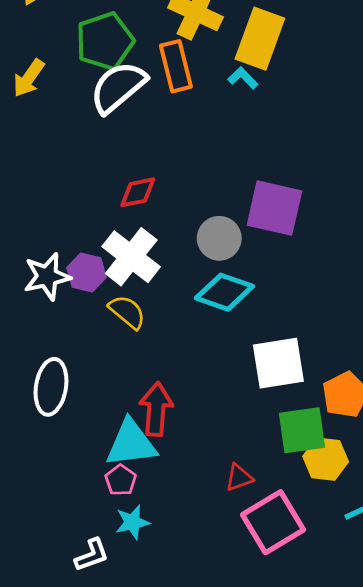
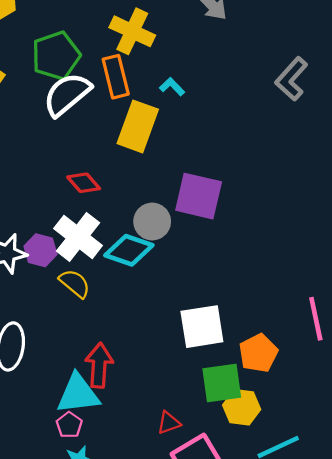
yellow rectangle: (260, 39) -> (138, 126), moved
red diamond: (138, 192) -> (84, 183), turned 60
cyan diamond: (224, 292) -> (129, 250), moved

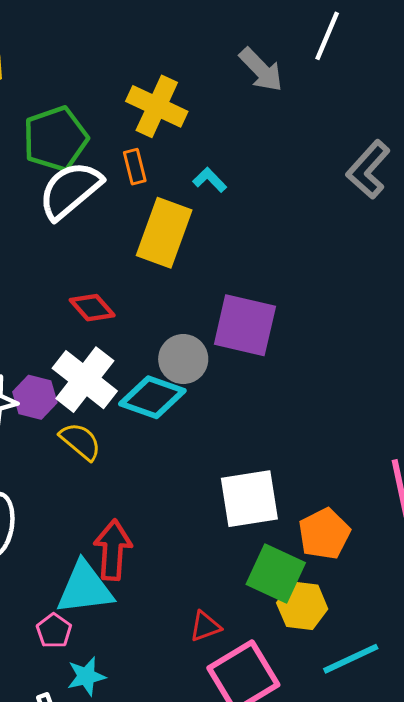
orange rectangle: (116, 77) -> (135, 167), size x0.6
green square: (222, 383) -> (276, 574), turned 33
pink pentagon: (69, 425) -> (54, 631), moved

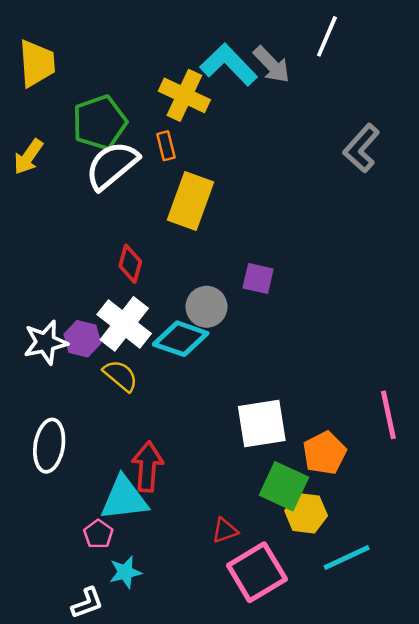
cyan L-shape: (210, 180) -> (229, 65), moved, size x2.0
red diamond: (92, 308) -> (130, 264), turned 57
purple square: (245, 325) -> (258, 278), size x0.6

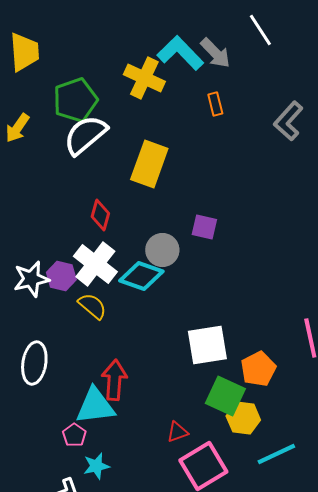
white line: (327, 36) -> (260, 30), turned -56
orange rectangle: (166, 146) -> (215, 104), moved

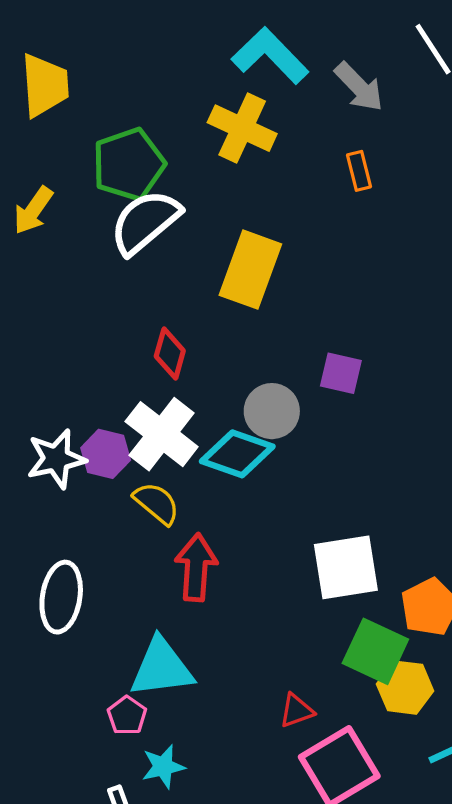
cyan L-shape: (180, 53) -> (270, 56), moved
red arrow: (114, 380) -> (196, 567), moved

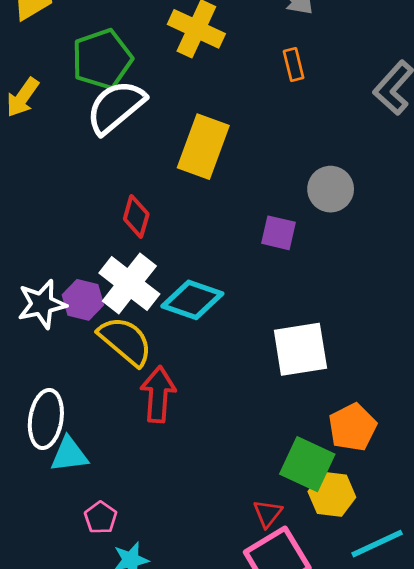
gray circle: (272, 411) -> (331, 189), moved
yellow semicircle: (157, 503) -> (125, 341), size x1.4
white square: (346, 567) -> (300, 349), moved
cyan triangle: (162, 668) -> (69, 455), moved, size x0.7
red triangle: (296, 711) -> (268, 513), moved, turned -32

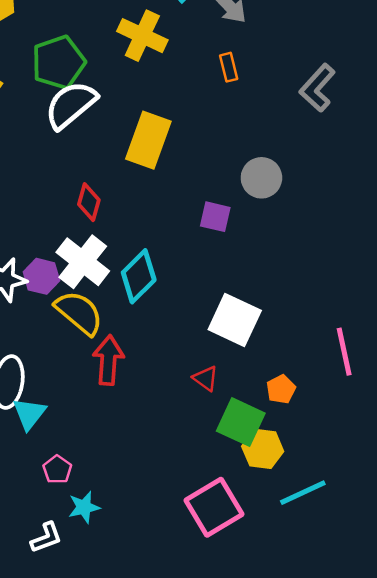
cyan diamond: (192, 300) -> (139, 276), turned -64
white square: (300, 349) -> (235, 320), turned 34
orange pentagon: (352, 427) -> (281, 389), size x0.7
cyan triangle: (69, 455) -> (29, 414), turned -45
red triangle: (268, 513) -> (206, 378), moved, turned -32

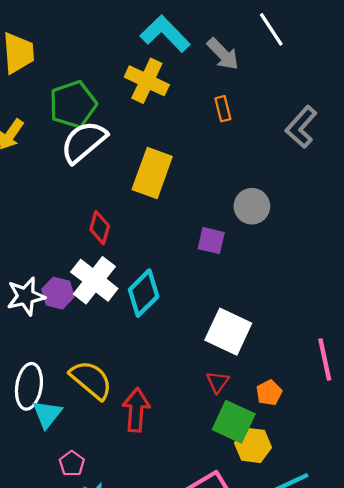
yellow semicircle: (79, 313) -> (91, 380), moved
red arrow: (108, 360) -> (136, 410), moved
red triangle: (206, 378) -> (218, 382), moved, turned 30

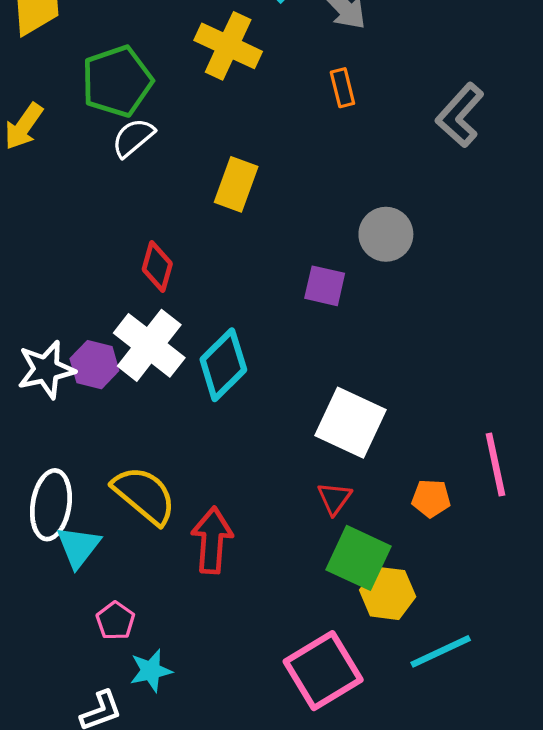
white semicircle: (84, 142) -> (133, 138), size x0.6
yellow rectangle: (152, 173) -> (236, 184), size x0.7
orange pentagon: (269, 393) -> (431, 498), moved, turned 30

